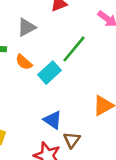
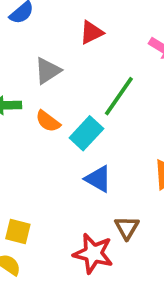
blue triangle: (53, 120) -> (98, 179), moved

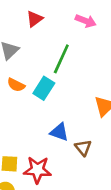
blue triangle: (98, 179) -> (59, 132), moved
red star: (93, 253) -> (37, 170), moved

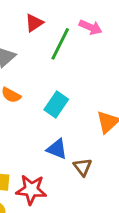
green line: (61, 59) -> (60, 44), moved
cyan rectangle: (44, 88) -> (56, 104), moved

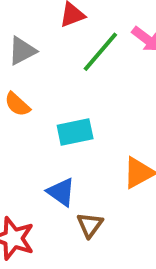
cyan rectangle: (56, 104) -> (75, 132), turned 30

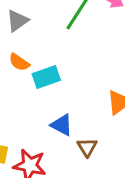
cyan rectangle: (75, 132) -> (46, 77), moved

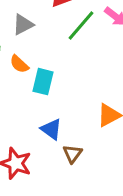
cyan rectangle: (46, 77) -> (43, 82), turned -65

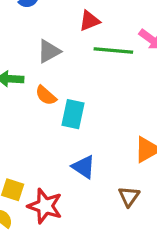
green line: (81, 25) -> (113, 51), turned 56
brown triangle: (72, 154) -> (129, 196), moved

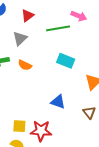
red triangle: (90, 21) -> (27, 16), moved
cyan rectangle: (73, 114) -> (66, 61), moved, turned -66

